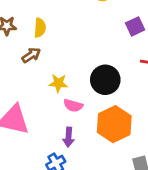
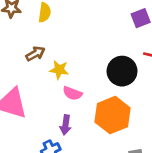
brown arrow: (31, 55) -> (35, 54), moved
black circle: (105, 80) -> (122, 71), moved

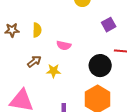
pink semicircle: (72, 93) -> (64, 45), moved

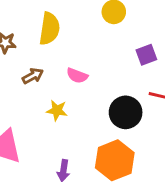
yellow semicircle: (37, 30) -> (50, 29), moved, size x1.5
brown arrow: (34, 61) -> (33, 76), moved

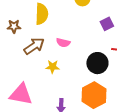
brown arrow: (33, 76) -> (34, 46), size x1.5

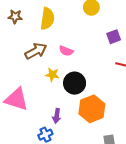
brown star: (14, 26) -> (15, 17), moved
black circle: (97, 63) -> (75, 83), moved

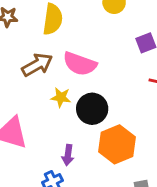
pink semicircle: (66, 51) -> (80, 64), size x1.6

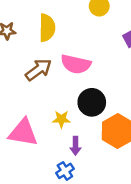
yellow star: (61, 97) -> (61, 119), moved

